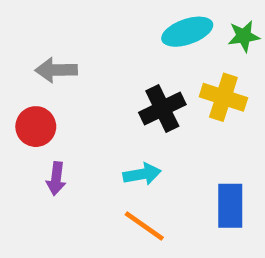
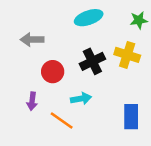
cyan ellipse: (187, 32) -> (89, 18), moved
red circle: (36, 127) -> (53, 72), moved
orange line: (144, 226) -> (62, 120), moved

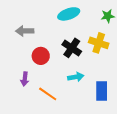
black cross: (92, 61) -> (72, 48), turned -30
cyan arrow: (81, 99) -> (76, 77), moved

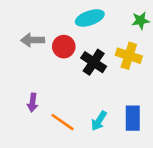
red circle: (41, 56) -> (64, 47), moved
cyan arrow: (76, 77) -> (99, 121), moved, turned 133

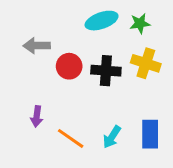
green star: (141, 21) -> (140, 23), moved
red circle: (64, 47) -> (69, 66), moved
black cross: (94, 62) -> (106, 71), turned -30

